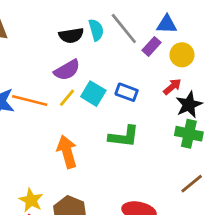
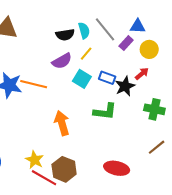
yellow line: (67, 98) -> (86, 54), moved
black star: (189, 105) -> (125, 86), moved

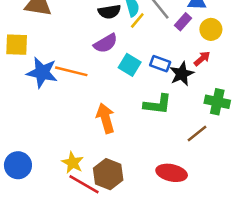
yellow line: (86, 54) -> (137, 20), moved
brown line: (157, 147) -> (197, 133), moved

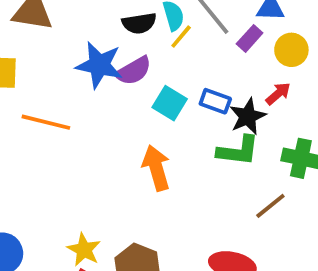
orange line: (71, 71) -> (46, 122), moved
blue star: (42, 73) -> (99, 65), moved
green L-shape: (158, 104) -> (238, 151), moved
orange arrow: (106, 118) -> (156, 168), moved

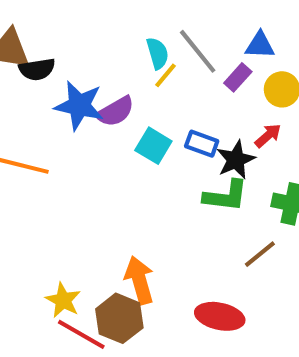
black semicircle: (139, 23) -> (37, 69), moved
orange arrow: (156, 168) -> (139, 280), moved

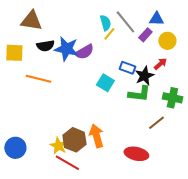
black semicircle: (37, 69) -> (45, 46), moved
cyan square: (153, 146) -> (105, 83), moved
brown hexagon: (119, 318) -> (74, 140), moved

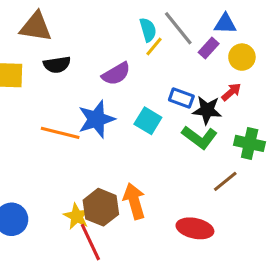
blue star: (66, 49) -> (96, 119), moved, turned -30
black star: (144, 76) -> (207, 110), turned 30
orange line: (38, 79) -> (60, 133), moved
green L-shape: (139, 94) -> (199, 137), turned 30
red line: (67, 163) -> (90, 242), turned 35

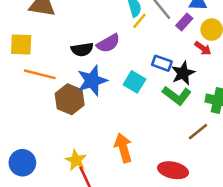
black semicircle: (57, 65) -> (82, 49), moved
red arrow: (231, 92) -> (203, 48), moved, turned 77
black star: (207, 110) -> (183, 73), turned -30
orange line: (60, 133) -> (40, 74), moved
brown hexagon: (101, 207) -> (70, 99), moved

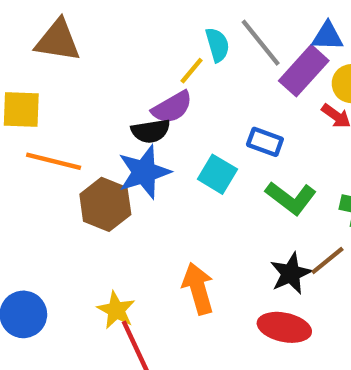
yellow line: (139, 21) -> (192, 71), moved
purple rectangle: (184, 22) -> (304, 71), size x1.6
black semicircle: (82, 49) -> (151, 131), moved
black star: (183, 73) -> (291, 273), moved

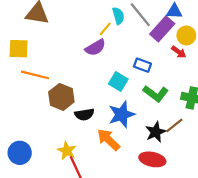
black semicircle: (151, 131) -> (84, 114), moved
blue star: (144, 172) -> (122, 114), moved
orange arrow: (198, 289) -> (108, 140), turned -30

